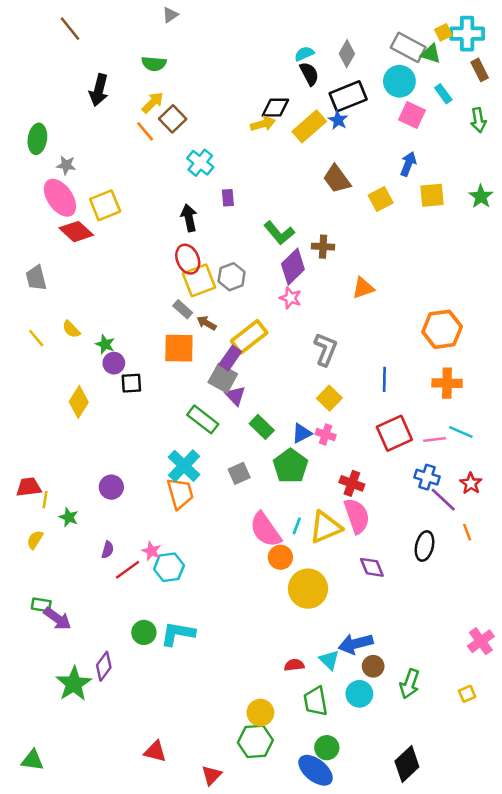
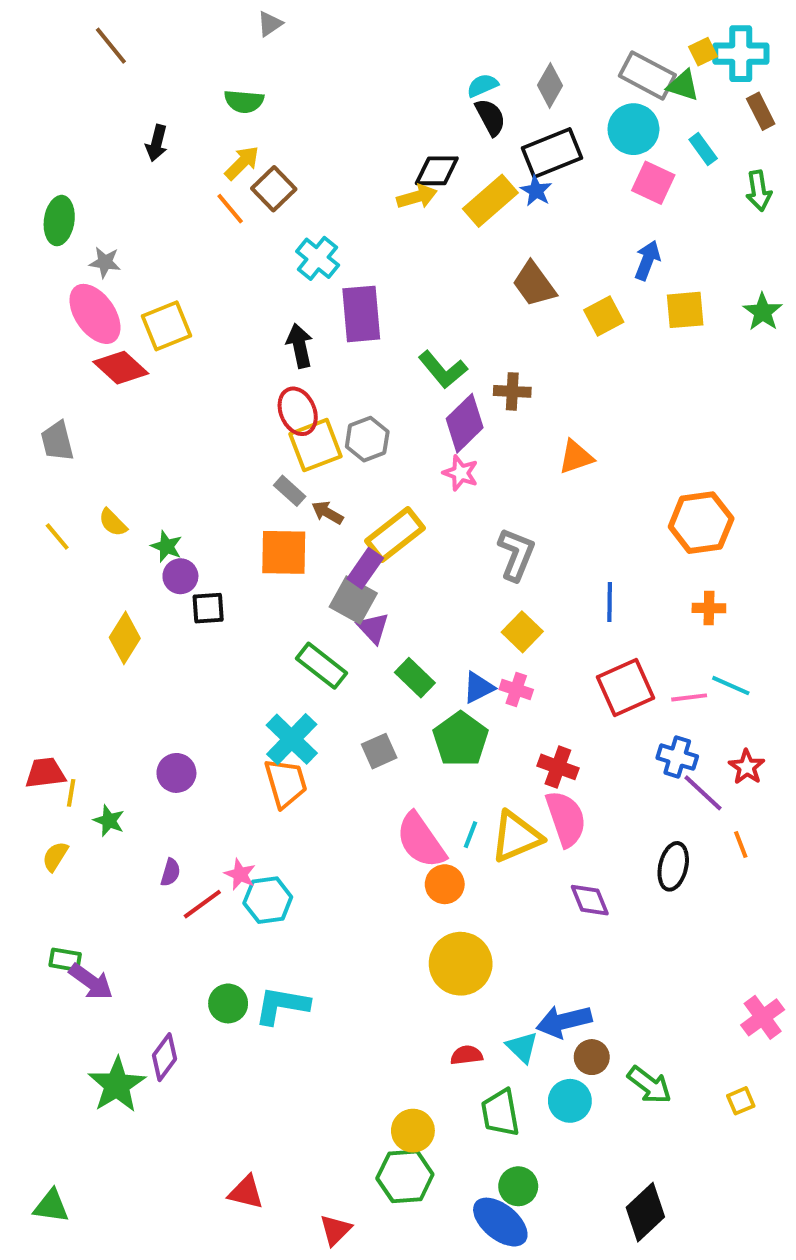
black arrow: (99, 90) -> (157, 143), size x0.7
purple rectangle: (228, 198) -> (361, 314), size x2.0
orange cross: (447, 383) -> (709, 608), size x0.7
yellow circle: (308, 589) -> (461, 964), moved
green arrow: (409, 684) -> (649, 1085), turned -72

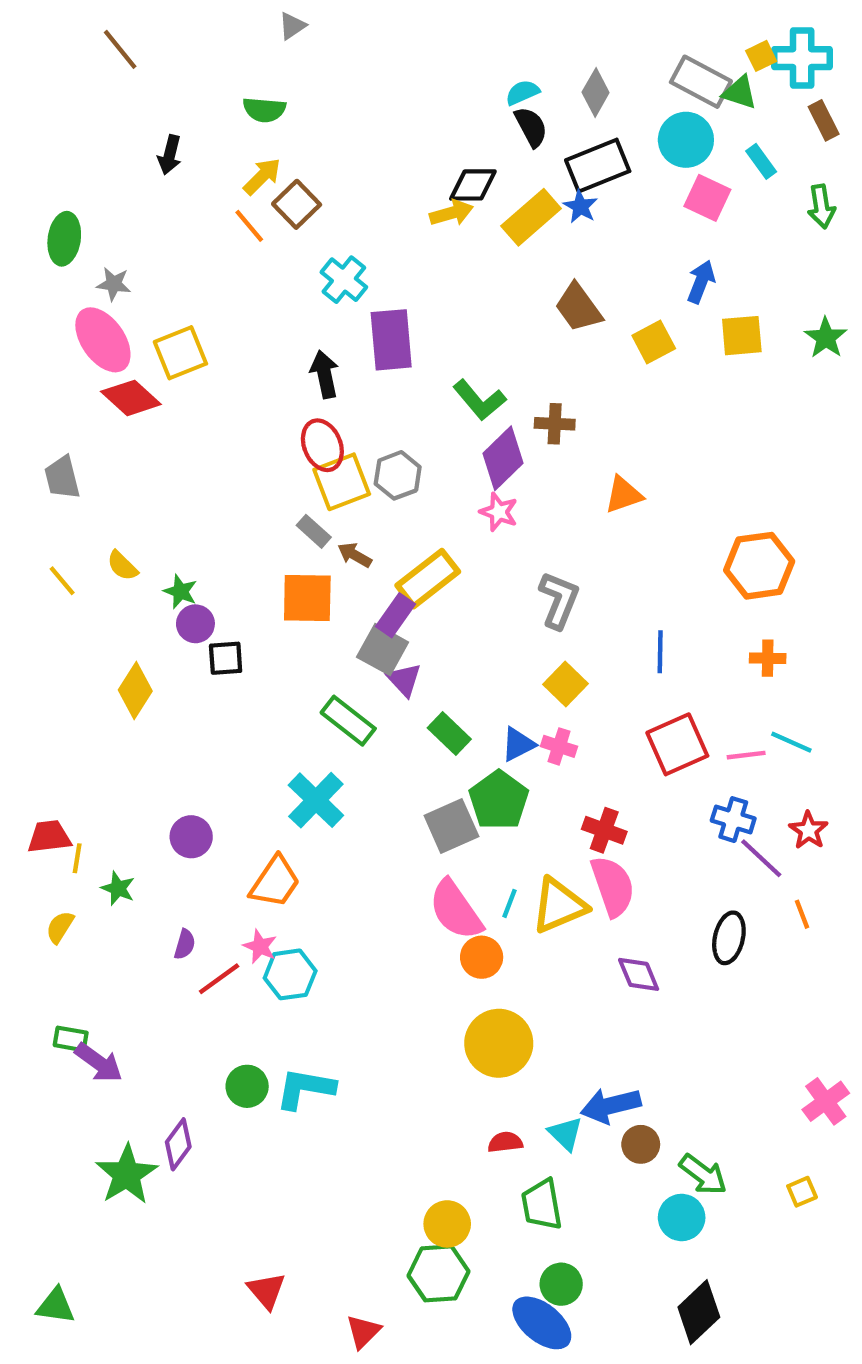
gray square: (379, 751) -> (451, 826), moved, size x1.4
orange trapezoid: (286, 783) -> (275, 882), moved, turned 50
cyan circle: (570, 1101) -> (682, 1217), moved
red triangle: (246, 1192) -> (266, 1291), turned 36

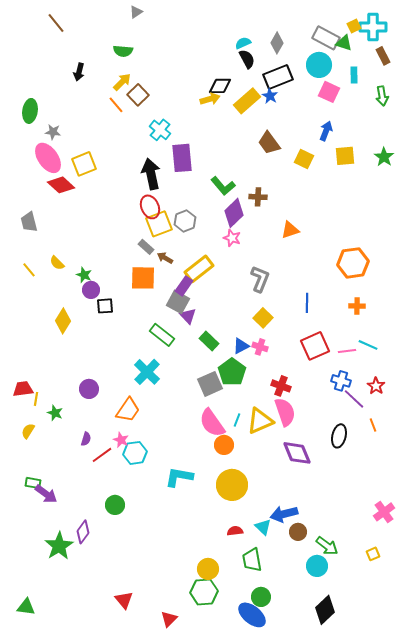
cyan rectangle: (761, 161) -> (354, 75), turned 35
yellow square: (654, 342) -> (304, 159), turned -36
black arrow: (325, 374) -> (151, 174), size x1.4
purple diamond: (639, 974) -> (297, 453), size x1.4
cyan L-shape: (305, 1088) -> (179, 477), moved

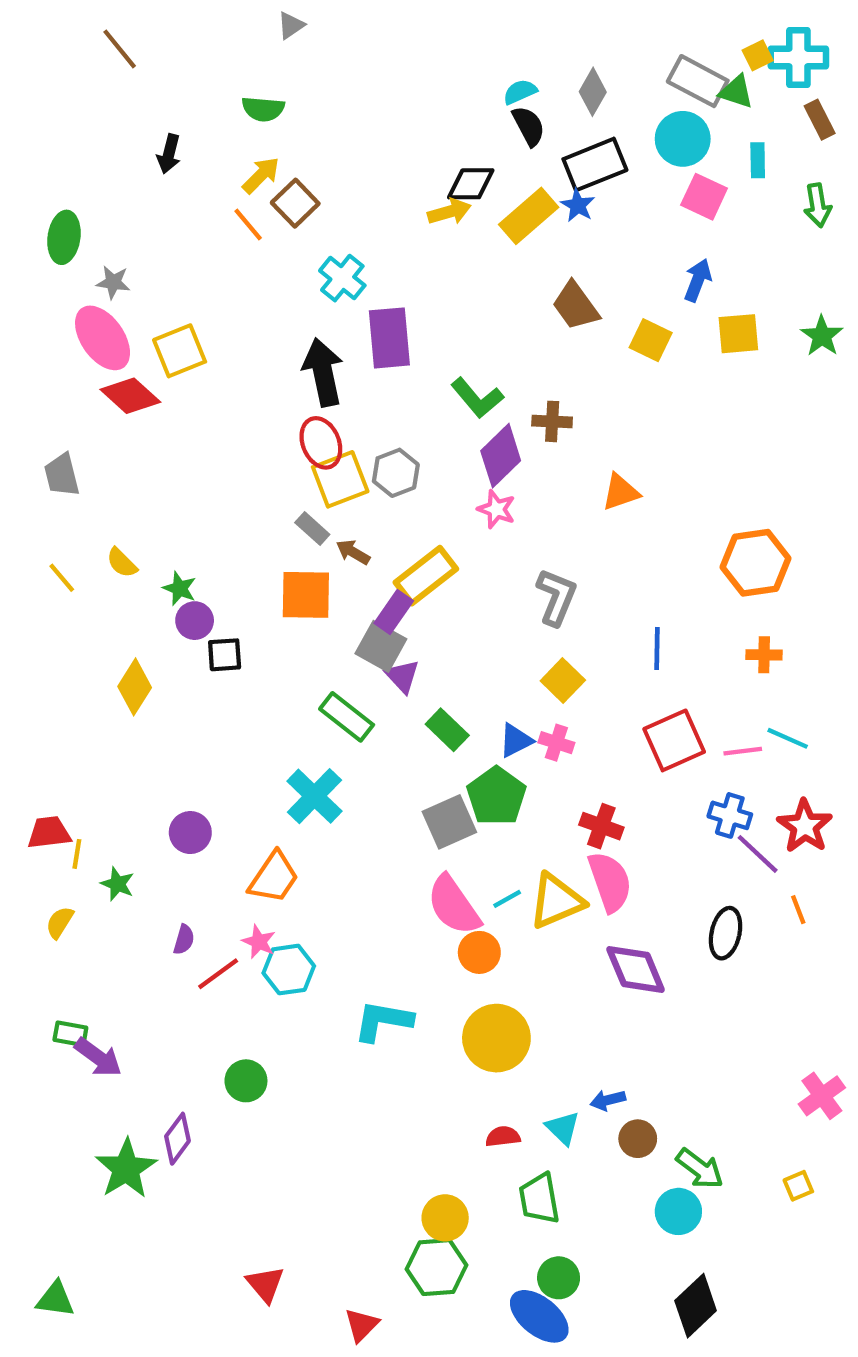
red star: (376, 386) -> (805, 826), size x1.4
cyan line: (237, 420) -> (507, 899), turned 40
blue arrow: (284, 514) -> (608, 1100), size x0.6

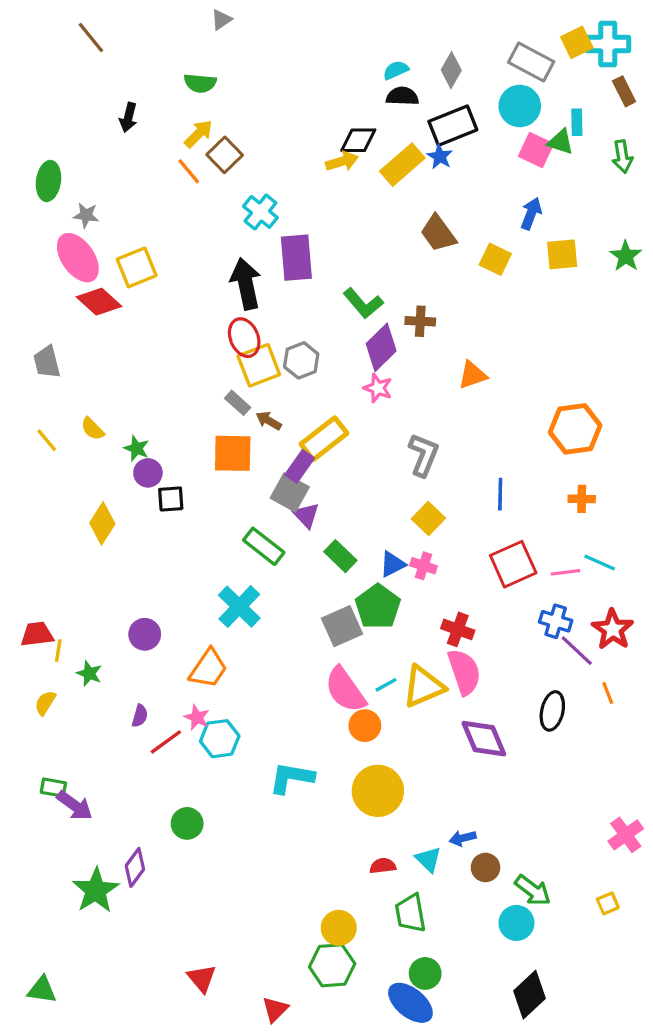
yellow square: (758, 55) -> (577, 42), size x1.4
green triangle: (736, 92) -> (560, 142), moved
black semicircle: (529, 126) -> (402, 96), turned -60

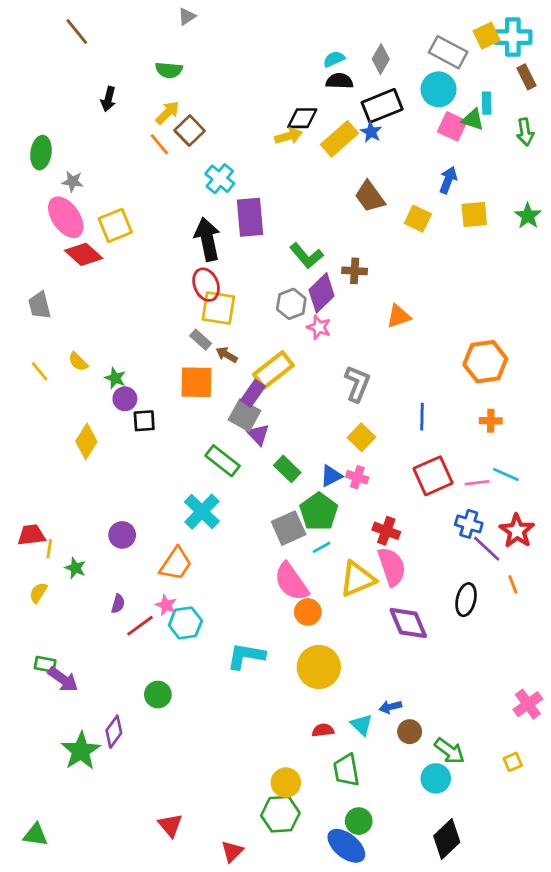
gray hexagon: (301, 360) -> (291, 304), moved
yellow square: (259, 365) -> (218, 308), turned 30
cyan line: (386, 685) -> (322, 547), moved

